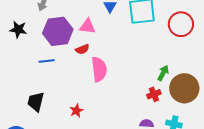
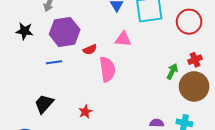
pink triangle: (87, 26) -> (123, 39), moved
red cross: (154, 94) -> (195, 60), moved
black trapezoid: (36, 102) -> (44, 104), turned 30

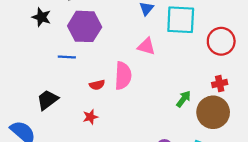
red semicircle: (90, 49) -> (97, 85), moved
green arrow: (172, 71) -> (183, 99), moved

